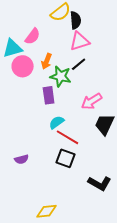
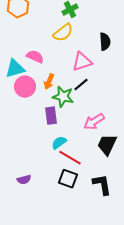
black semicircle: (76, 20) -> (105, 42), moved
pink semicircle: (33, 36) -> (35, 57), turned -102
black L-shape: (100, 183) -> (102, 185), moved, turned -130

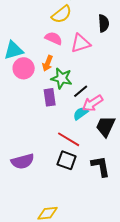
pink semicircle: (35, 57) -> (54, 38), moved
black line: (81, 85) -> (81, 91), moved
cyan semicircle: (59, 143) -> (81, 113), moved
purple semicircle: (24, 180) -> (23, 161), size x1.6

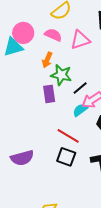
pink circle: (24, 68) -> (23, 33), moved

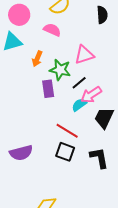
pink circle: (23, 33) -> (19, 15), moved
pink triangle: (80, 40) -> (84, 55), moved
orange arrow: (47, 60) -> (37, 59), moved

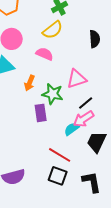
black line: (79, 83) -> (86, 103), moved

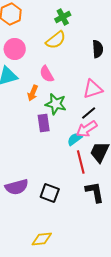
pink semicircle: (45, 54) -> (47, 74), moved, turned -144
pink triangle: (77, 79) -> (93, 89), moved
red line: (60, 155) -> (81, 162), moved, turned 45
black square: (58, 176) -> (50, 193), moved

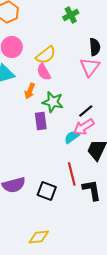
green cross: (63, 17) -> (71, 15), moved
yellow semicircle: (56, 40) -> (46, 55), moved
pink triangle: (93, 89) -> (90, 67), moved, turned -35
red line: (81, 162) -> (72, 174), moved

